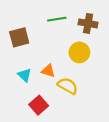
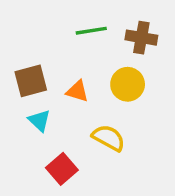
brown square: (19, 37) -> (31, 81), moved
orange triangle: (48, 71) -> (77, 91), moved

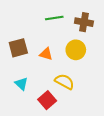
cyan triangle: (39, 121) -> (21, 84), moved
red square: (62, 169) -> (47, 100), moved

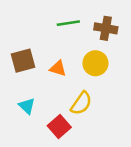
yellow semicircle: (64, 82) -> (81, 103), turned 96

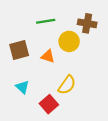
green line: (68, 23) -> (46, 21), moved
yellow circle: (95, 63) -> (69, 41), moved

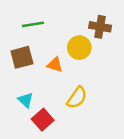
green line: (46, 21) -> (33, 24), moved
red square: (49, 104) -> (43, 120), moved

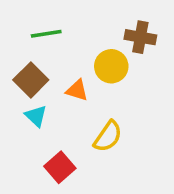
brown square: (22, 57) -> (31, 80), turned -30
cyan triangle: (26, 100) -> (36, 116), moved

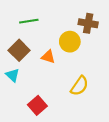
cyan triangle: (36, 116) -> (13, 75), moved
yellow semicircle: (108, 136) -> (79, 86), moved

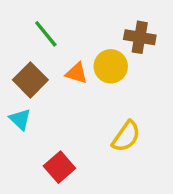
green line: (29, 21) -> (46, 34), turned 60
orange triangle: (48, 57) -> (77, 73), moved

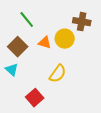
yellow semicircle: (126, 136) -> (58, 74), moved

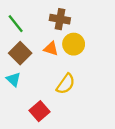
green line: (27, 20) -> (16, 24), moved
brown cross: (82, 22) -> (60, 19), moved

